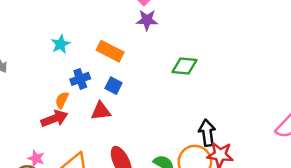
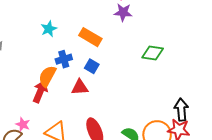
orange semicircle: (62, 100) -> (47, 76), size x1.5
red arrow: (54, 119) -> (40, 92), turned -50
black arrow: (207, 133) -> (181, 110), moved

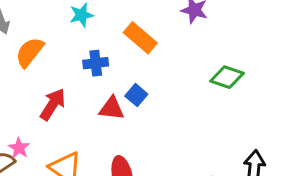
blue square: (92, 66) -> (136, 95), moved
orange semicircle: (47, 76) -> (30, 52), moved

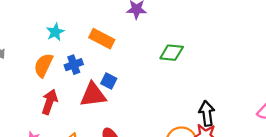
orange semicircle: (30, 52) -> (43, 65), moved
red triangle: (112, 108) -> (93, 95), size x1.4

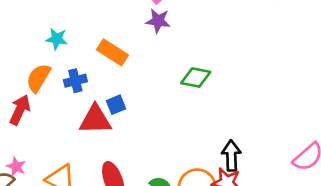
cyan star: (55, 32) -> (57, 39), turned 30
blue square: (109, 81) -> (116, 105), turned 35
red arrow: (50, 102) -> (20, 110), moved

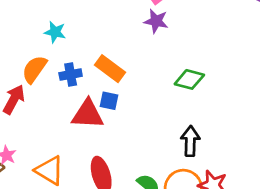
orange rectangle: (113, 52) -> (110, 69), moved
blue square: (116, 105) -> (109, 101), turned 30
black arrow: (231, 156) -> (190, 141), moved

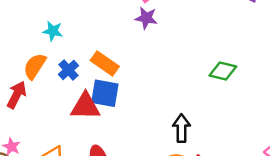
blue cross: (71, 75) -> (68, 70), turned -30
green diamond: (189, 79) -> (223, 71), moved
blue square: (109, 101) -> (105, 93), size x1.6

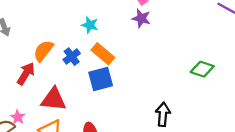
cyan star: (53, 31) -> (90, 25), moved
blue square: (105, 93) -> (101, 79), turned -30
red triangle: (85, 106) -> (54, 99), moved

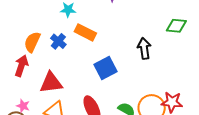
blue square: (101, 79) -> (106, 68), moved
black arrow: (163, 114) -> (144, 48), moved

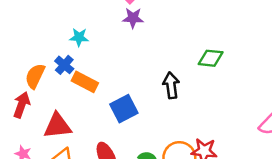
orange rectangle: (85, 32) -> (85, 82), moved
blue cross: (58, 41) -> (64, 65), moved

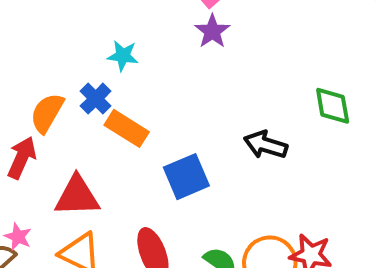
purple star: (133, 18) -> (212, 31), turned 30
green diamond: (211, 58) -> (333, 106), turned 70
black arrow: (171, 85) -> (266, 145), turned -70

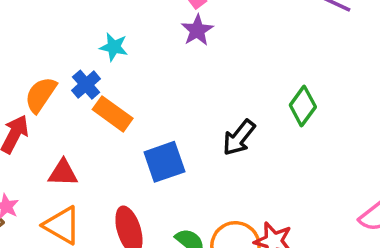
green diamond: (333, 106) -> (303, 106), turned 42
black arrow: (266, 145) -> (239, 138), turned -72
red triangle: (77, 196) -> (63, 173), size x0.7

